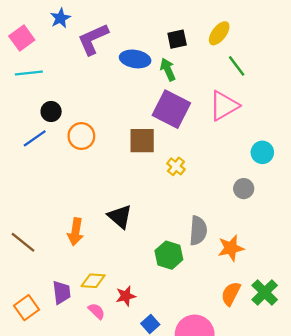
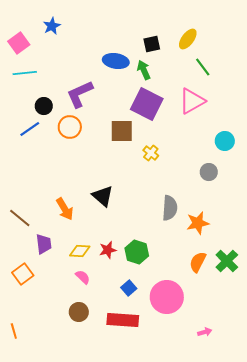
purple L-shape: (93, 39) -> (80, 94), moved
orange arrow: (76, 232) -> (65, 209), turned -40
green hexagon: (169, 255) -> (137, 252), moved
purple trapezoid: (62, 292) -> (44, 244), moved
red star: (126, 296) -> (108, 250), moved

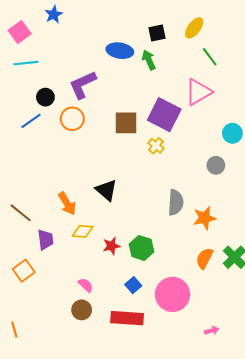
purple square: (147, 104) -> (164, 115), moved
yellow diamond: (80, 251) -> (83, 231), moved
pink semicircle: (83, 277) -> (86, 285), moved

